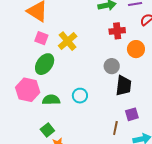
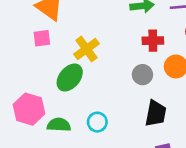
pink square: (41, 38) -> (42, 38), moved, turned -32
green ellipse: (45, 64) -> (70, 78), moved
gray circle: (112, 66) -> (142, 75), moved

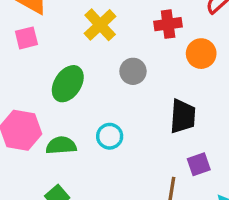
yellow cross: (86, 49) -> (100, 25), moved
gray circle: (142, 75) -> (133, 71), moved

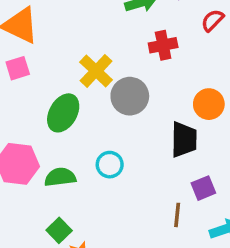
yellow cross: (100, 25) -> (96, 71), moved
orange circle: (201, 54) -> (209, 104), moved
gray circle: (133, 71) -> (130, 96), size x1.4

